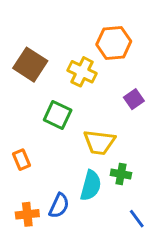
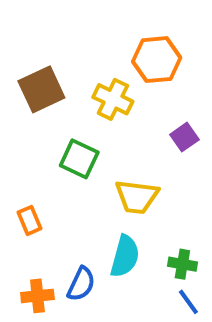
brown square: (30, 65) -> (41, 89), turned 32
green cross: (121, 174) -> (182, 264), moved

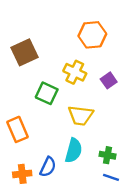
yellow cross: (113, 99) -> (75, 72), moved
orange rectangle: (30, 220) -> (18, 129), size x1.5
blue line: (188, 302) -> (111, 177), turned -35

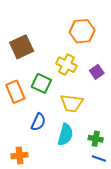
orange rectangle: (18, 129) -> (15, 92), moved
blue semicircle: (48, 167) -> (38, 122), moved

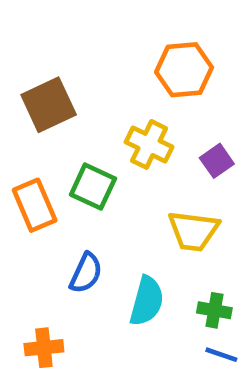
yellow trapezoid: (72, 103) -> (193, 231), moved

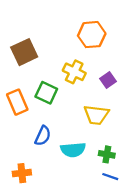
cyan semicircle: (147, 301) -> (73, 150), turned 70

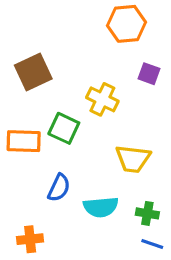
orange hexagon: (92, 35) -> (126, 24), moved
purple square: (108, 80) -> (149, 74), moved, turned -35
orange rectangle: (17, 102) -> (24, 141), turned -65

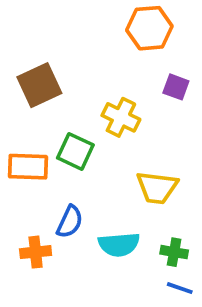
orange cross: (30, 239) -> (36, 252), moved

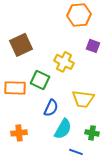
blue semicircle: (70, 222) -> (51, 108), moved
cyan semicircle: (119, 244) -> (63, 129), turned -55
blue line: (180, 288) -> (76, 152), moved

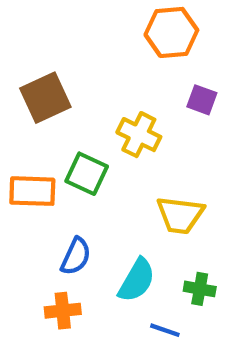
blue semicircle: (51, 108) -> (76, 256), moved
orange cross: (19, 133) -> (63, 311), moved

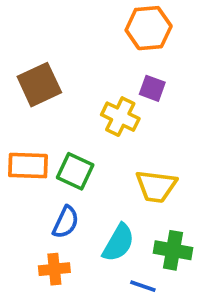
purple square: (202, 100) -> (152, 88), moved
green square: (87, 174) -> (75, 171), moved
green cross: (200, 289) -> (173, 250), size x1.4

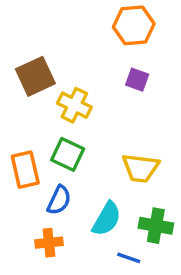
yellow cross: (120, 117) -> (74, 105), moved
orange rectangle: (28, 166) -> (25, 170), moved, turned 75

